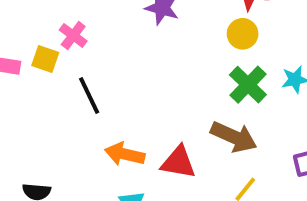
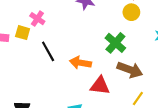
green cross: (248, 85) -> (115, 43), moved
orange arrow: (125, 154) -> (80, 63), moved

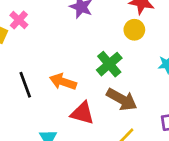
black line: (48, 51) -> (25, 85), moved

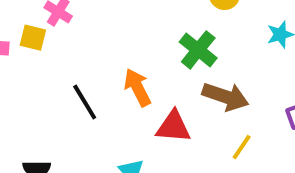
orange arrow: (63, 82) -> (137, 87), turned 55

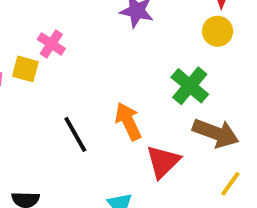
red triangle: (173, 127) -> (163, 162), turned -51

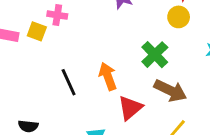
pink cross: (51, 44) -> (57, 15), turned -30

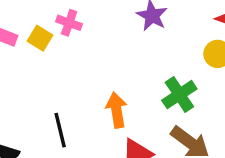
black line: (69, 82) -> (60, 130), moved

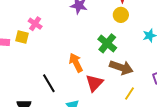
pink cross: (69, 23) -> (35, 24), turned 32

